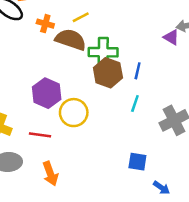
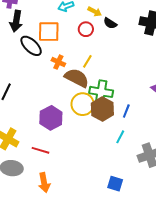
yellow line: (81, 17) -> (87, 61), turned -40
yellow circle: (74, 113) -> (83, 104), moved

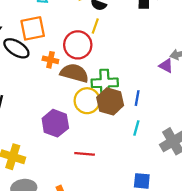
red circle: (86, 29) -> (78, 45), moved, size x1.6
yellow line: (87, 61) -> (95, 26), moved
red line: (41, 150) -> (85, 154), moved

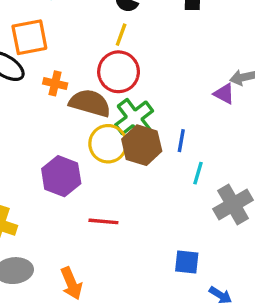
red circle: (78, 45) -> (119, 72), moved
green cross: (105, 83) -> (134, 118), turned -35
cyan line: (136, 128) -> (198, 173), moved

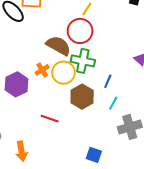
orange cross: (55, 83) -> (42, 70), moved, turned 32
green cross: (134, 118) -> (83, 61), turned 35
brown hexagon: (142, 145) -> (82, 97), moved
purple hexagon: (61, 176) -> (17, 84), moved

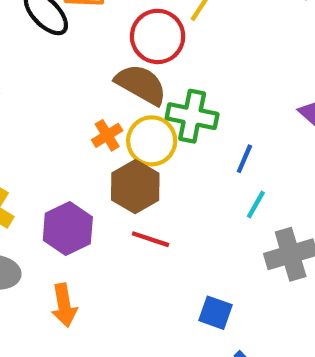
red circle: (80, 31) -> (158, 36), moved
purple hexagon: (17, 84) -> (68, 229), moved
brown hexagon: (82, 97) -> (135, 187), moved
red line: (50, 119) -> (150, 239), moved

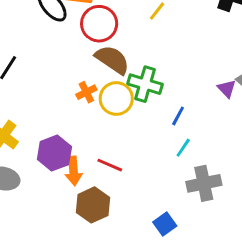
red circle: (158, 36) -> (99, 24), moved
brown hexagon: (135, 187) -> (93, 205), moved
orange arrow: (64, 305) -> (74, 171), moved
blue square: (215, 313) -> (165, 224), moved, turned 30

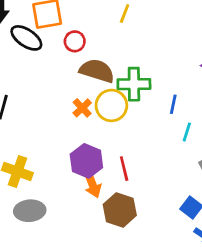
red circle: (99, 24) -> (75, 41), size x0.6
purple hexagon: (54, 153) -> (86, 161), moved
red line: (110, 165) -> (124, 169), turned 70

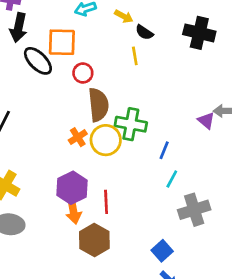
yellow line: (125, 14) -> (135, 56), turned -42
brown semicircle: (97, 71) -> (98, 105), turned 56

